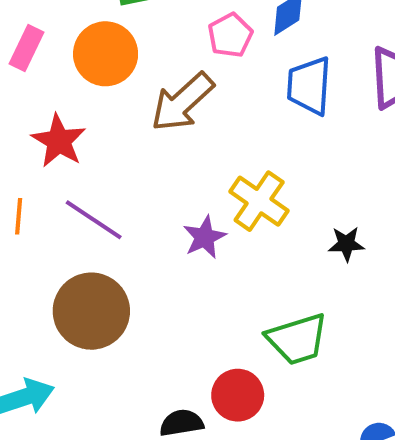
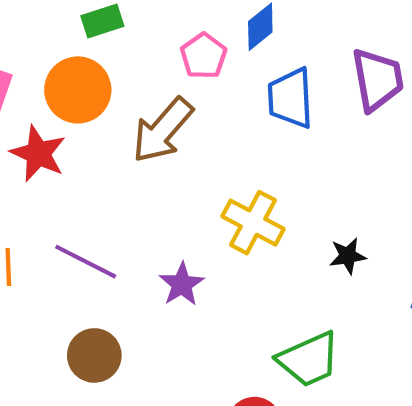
red star: (59, 141) -> (38, 154), moved
purple star: (205, 237) -> (182, 284), moved
brown circle: (91, 311) -> (94, 355), size x0.7

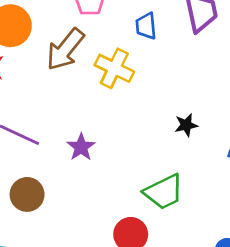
blue trapezoid: (291, 98) -> (146, 26), size x0.7
yellow cross: (253, 223) -> (114, 68), moved

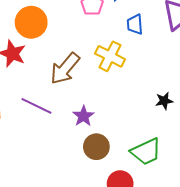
brown arrow: (65, 49) -> (65, 68), moved
brown circle: (27, 194) -> (96, 147), moved

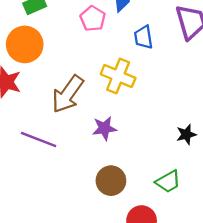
black star: (164, 101) -> (186, 134), moved
purple star: (83, 116) -> (104, 128), moved, turned 30
green trapezoid: (146, 152) -> (168, 182), size x0.7

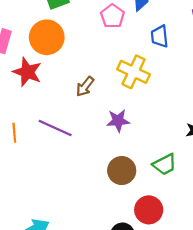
brown arrow: (68, 94) -> (85, 86), size x0.6
green trapezoid: (168, 182) -> (165, 164), moved

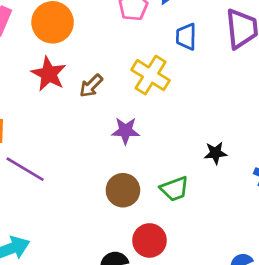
red star: (27, 72) -> (49, 74), moved
purple line: (55, 128) -> (25, 169), moved

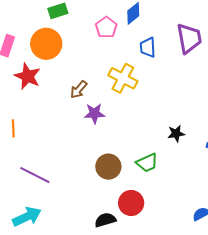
red star: (49, 74) -> (28, 76), moved
purple star: (126, 131) -> (94, 113), moved
purple line: (25, 169) -> (35, 175), moved

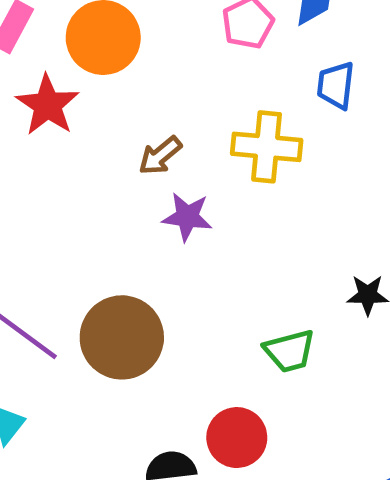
yellow cross: (123, 78) -> (267, 147), turned -32
brown circle: (108, 167) -> (122, 337), moved, size x1.4

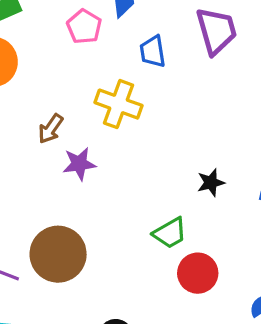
yellow cross: (267, 147) -> (118, 104), turned 30
red circle: (237, 438) -> (198, 273), moved

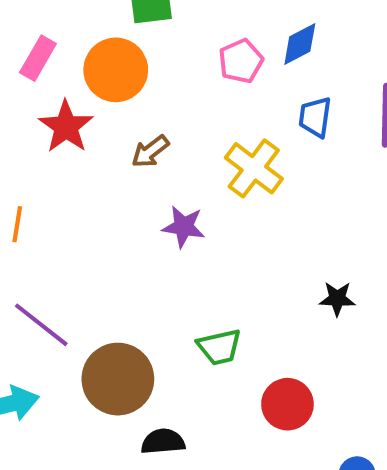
brown arrow: (51, 129) -> (150, 151), moved
green trapezoid: (170, 233) -> (219, 347), moved
brown circle: (58, 254) -> (118, 379), moved

